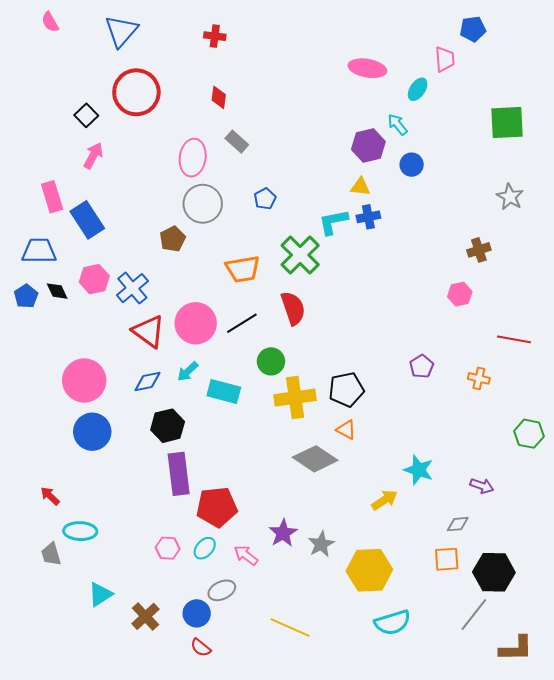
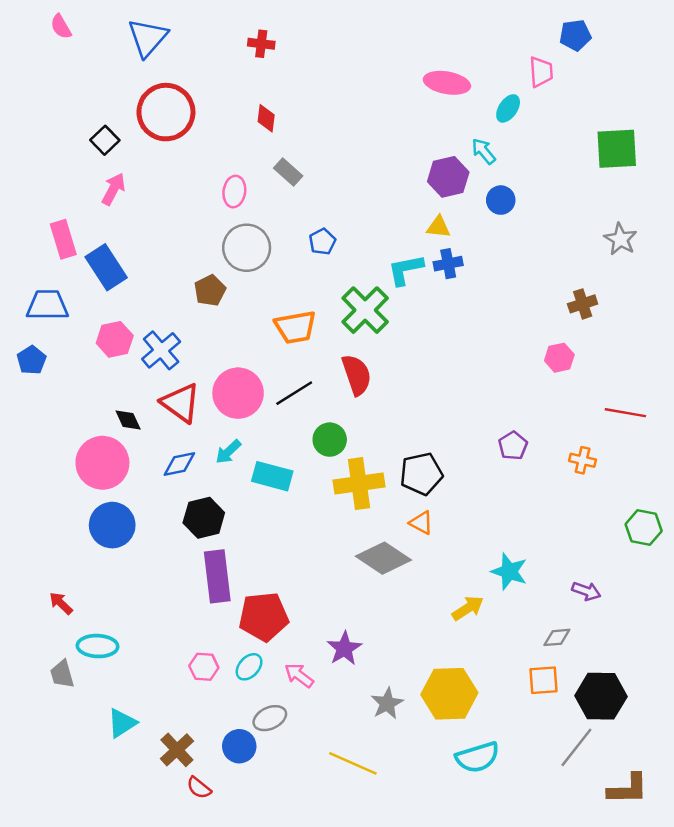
pink ellipse: (193, 158) -> (234, 192), size x0.7
black diamond: (57, 291) -> (128, 420), moved
gray star: (321, 544) -> (387, 703), moved
red semicircle: (201, 648) -> (199, 788), moved

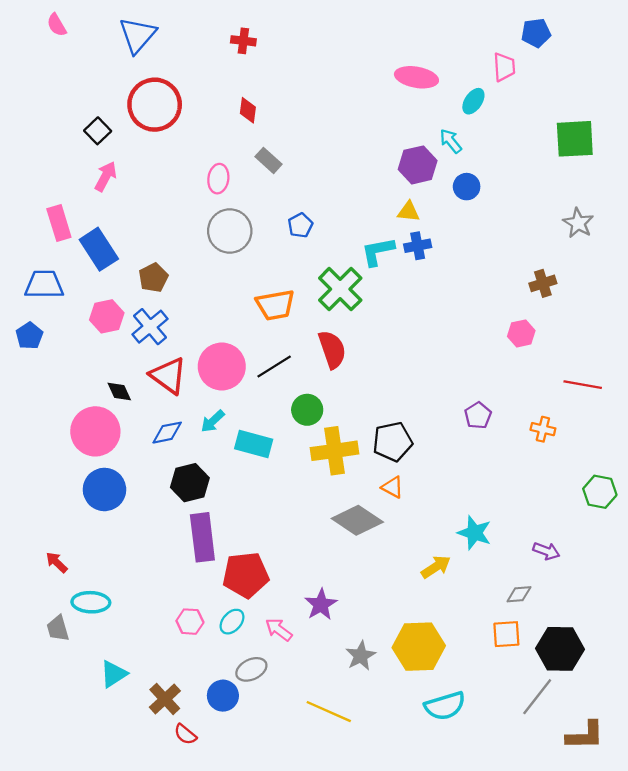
brown pentagon: (210, 290) -> (153, 278), moved

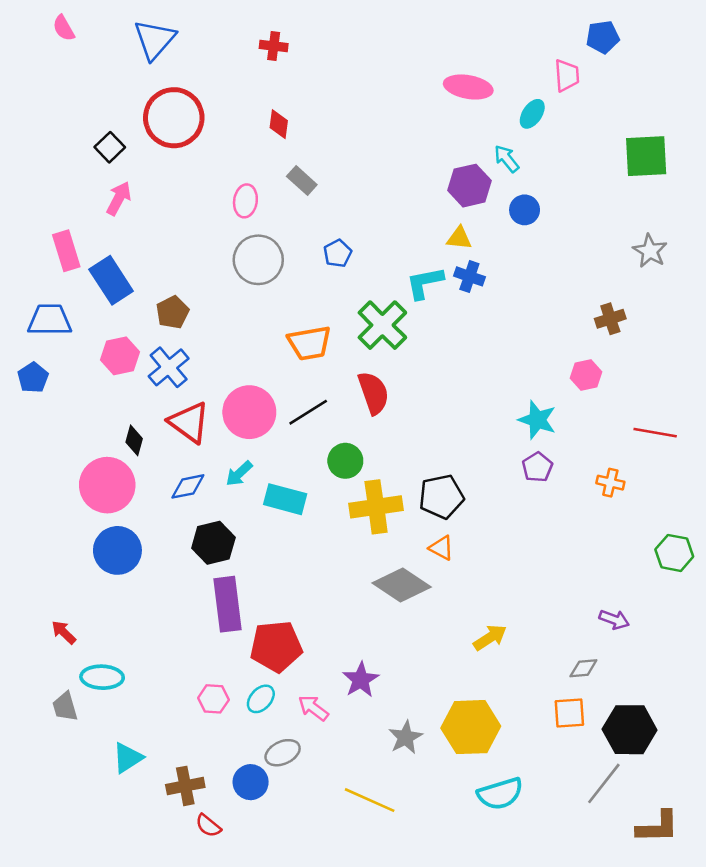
blue cross: (418, 246) -> (469, 276), turned 30
black diamond: (119, 392) -> (134, 440), turned 40
cyan star: (475, 533) -> (537, 420), moved
brown cross: (165, 699) -> (185, 786), turned 32

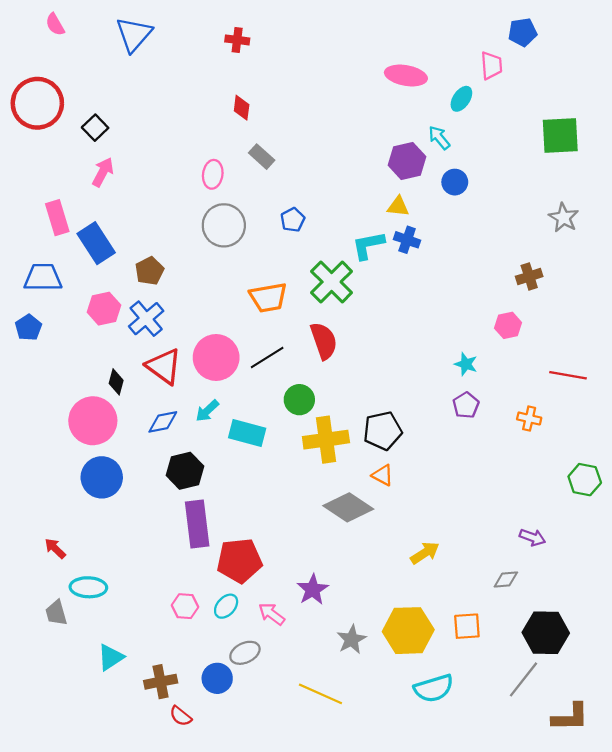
red circle: (174, 118) -> (37, 103), moved
cyan star: (537, 420) -> (466, 364), size x0.7
orange square: (569, 713) -> (467, 626), moved

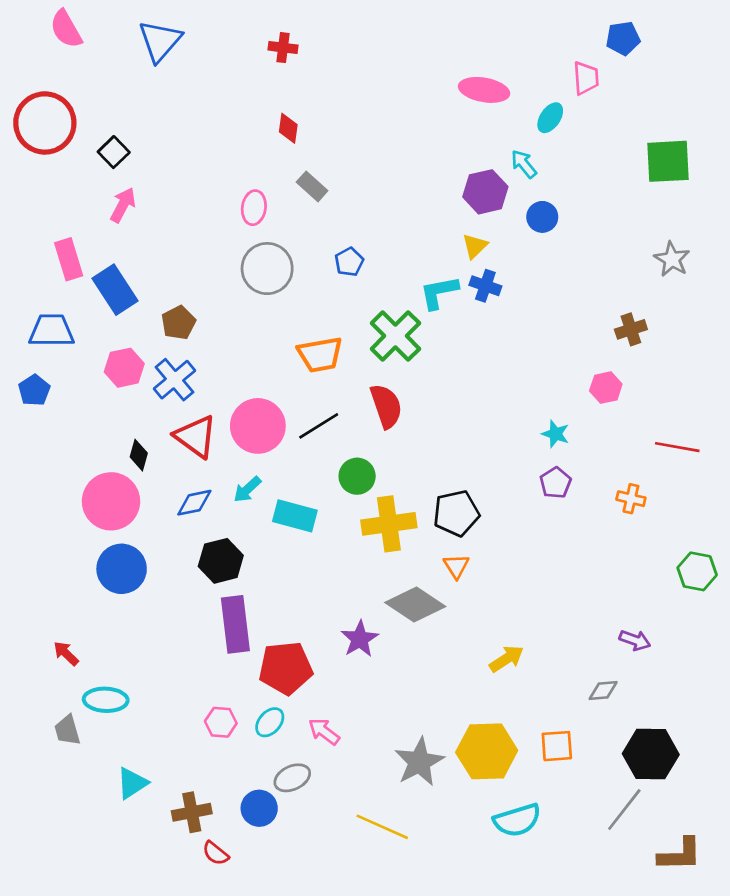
pink semicircle: (55, 24) -> (66, 29), size x1.4
yellow triangle: (398, 206) -> (475, 246), turned -50
orange triangle: (383, 475) -> (456, 566), turned 30
purple star: (313, 590) -> (360, 639), moved
gray star: (352, 639) -> (419, 762), size x1.4

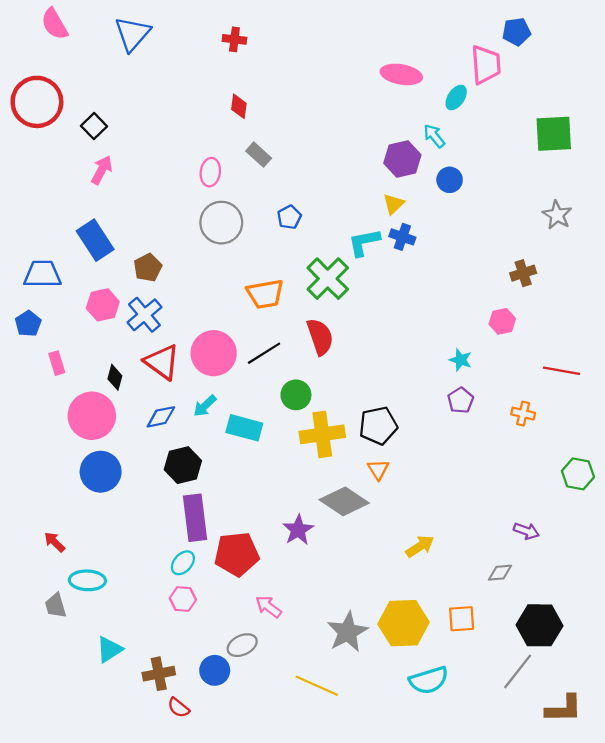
pink trapezoid: (586, 78) -> (486, 65), size x1.4
pink rectangle: (69, 259) -> (57, 363), moved, size x0.7
cyan ellipse: (270, 722) -> (183, 563), moved

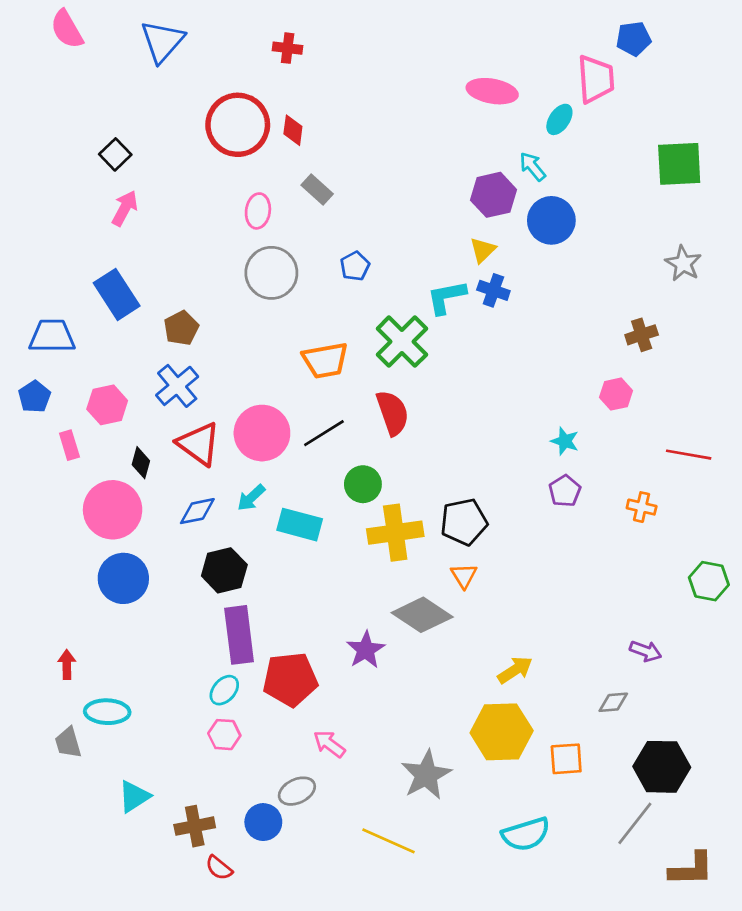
red circle: (37, 102) -> (238, 125), moved
blue circle: (450, 180) -> (551, 220), size x1.5
pink hexagon: (103, 305) -> (107, 405), moved
red arrow: (54, 542) -> (67, 665), turned 45
yellow hexagon: (403, 623) -> (502, 732), moved

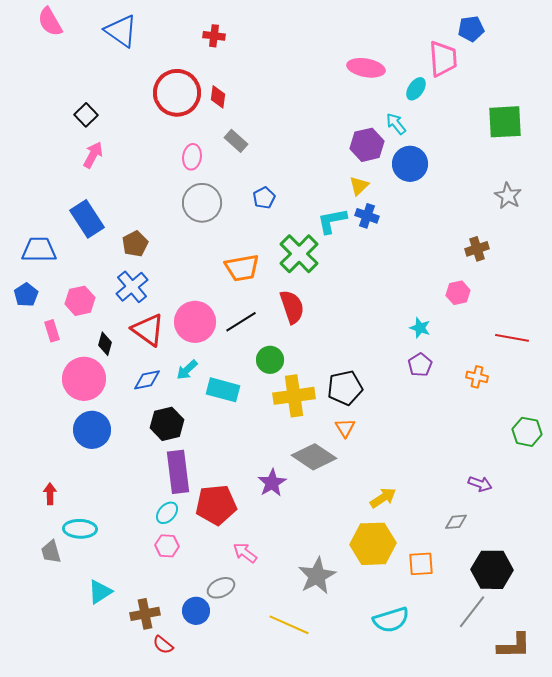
blue triangle: (162, 41) -> (121, 31), turned -36

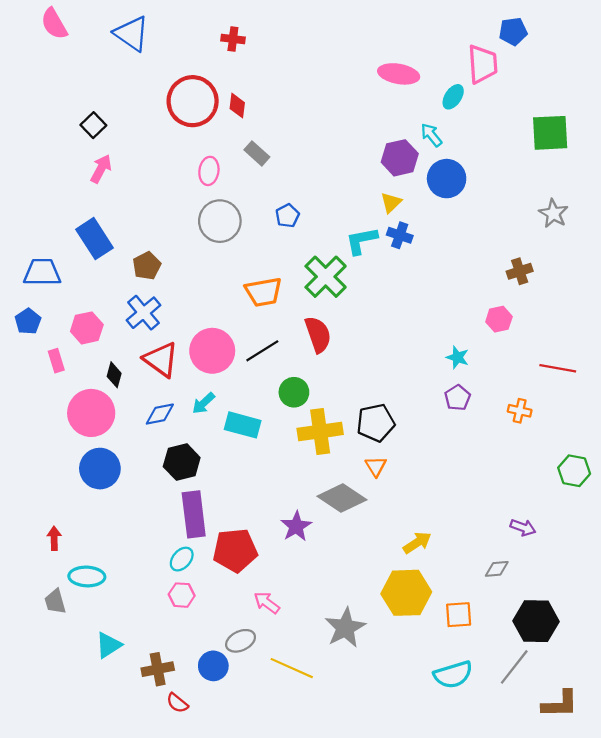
cyan semicircle: (391, 620) -> (453, 675), moved
yellow line: (289, 625) -> (292, 668), moved

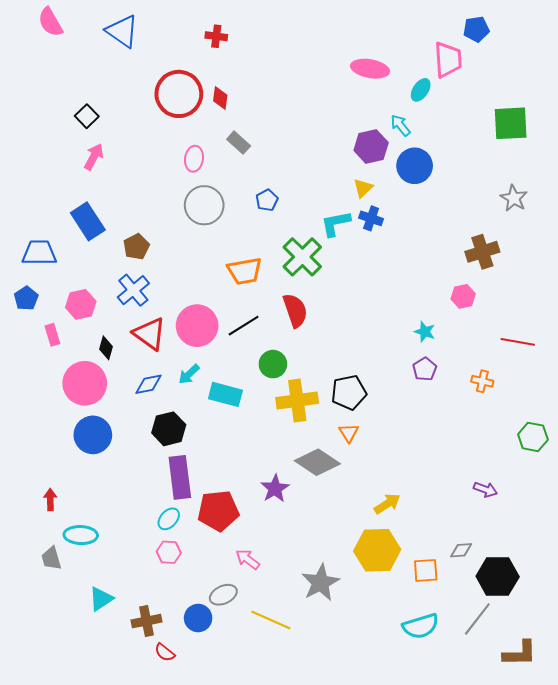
brown cross: (520, 271) -> (482, 252), size x1.4
gray diamond: (497, 569) -> (461, 550), moved

